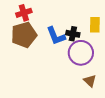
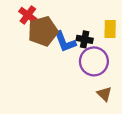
red cross: (24, 13) -> (28, 15), turned -35
brown pentagon: (24, 35) -> (43, 31), moved

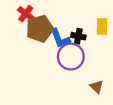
purple circle: (94, 61) -> (71, 57), moved

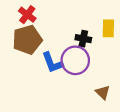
brown pentagon: (40, 29) -> (27, 40), moved
blue L-shape: (60, 38) -> (52, 63), moved

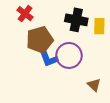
black cross: (83, 39) -> (76, 20), moved, size x1.5
brown pentagon: (27, 40) -> (40, 40), moved

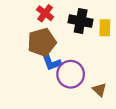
red cross: (25, 14) -> (45, 13), moved
purple circle: (69, 55) -> (71, 74), moved

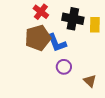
blue L-shape: (51, 61) -> (57, 43), moved
purple circle: (71, 74) -> (64, 67), size x0.6

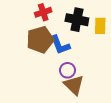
red cross: (41, 12) -> (43, 12), turned 35
brown triangle: (90, 81) -> (74, 85), moved, size x1.5

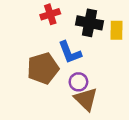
brown pentagon: (40, 40) -> (43, 68), moved

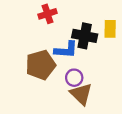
black cross: (90, 23) -> (85, 36), moved
blue L-shape: (70, 52) -> (66, 50), turned -65

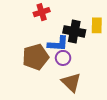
purple circle: (74, 78) -> (63, 58), moved

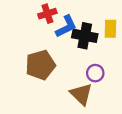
blue L-shape: (58, 44) -> (66, 26), moved, turned -30
purple circle: (63, 58) -> (95, 73), moved

